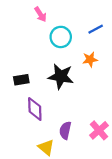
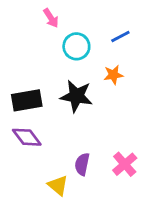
black rectangle: (21, 80) -> (27, 100), size x1.5
purple diamond: (35, 109) -> (27, 137), moved, turned -35

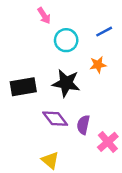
purple diamond: (27, 137) -> (55, 119), moved
purple semicircle: (82, 164) -> (83, 125), moved

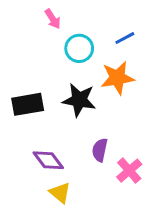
orange star: (98, 65) -> (117, 78), size x1.6
purple diamond: (55, 119) -> (48, 160), moved

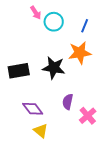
blue line: (125, 38) -> (85, 26), turned -40
cyan circle: (79, 48) -> (54, 22), moved

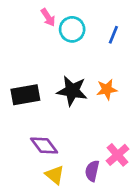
orange star: (80, 53) -> (107, 89), moved, size x0.7
purple semicircle: (68, 102) -> (92, 171), moved

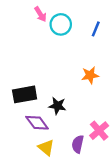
black star: (72, 91) -> (57, 106), moved, size x0.7
black rectangle: (25, 95) -> (25, 94), moved

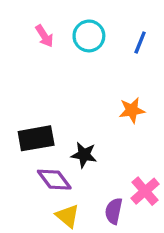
pink arrow: (40, 14) -> (44, 36), moved

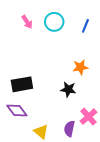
black star: (84, 155) -> (68, 89), moved
purple diamond: (54, 180) -> (17, 111), moved

